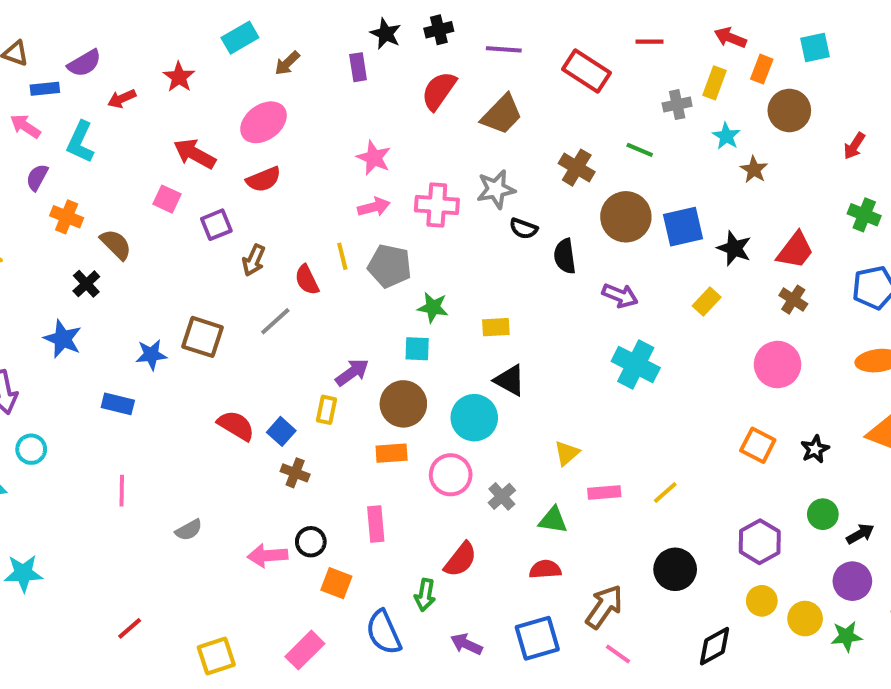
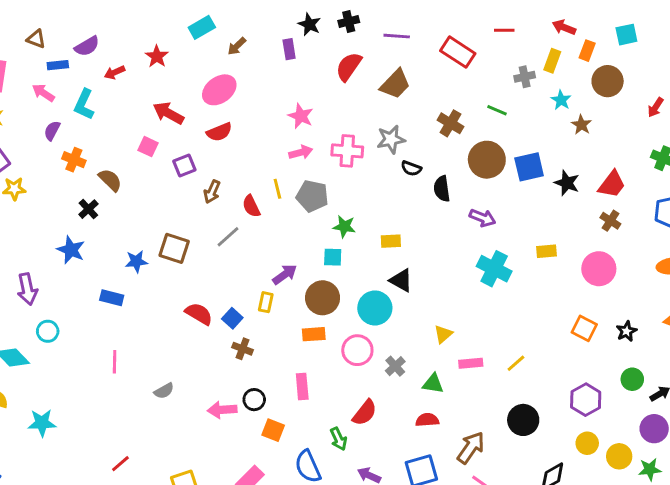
yellow rectangle: (707, 301) -> (546, 251), moved, turned 42
green arrow: (425, 595) -> (339, 439), turned -35

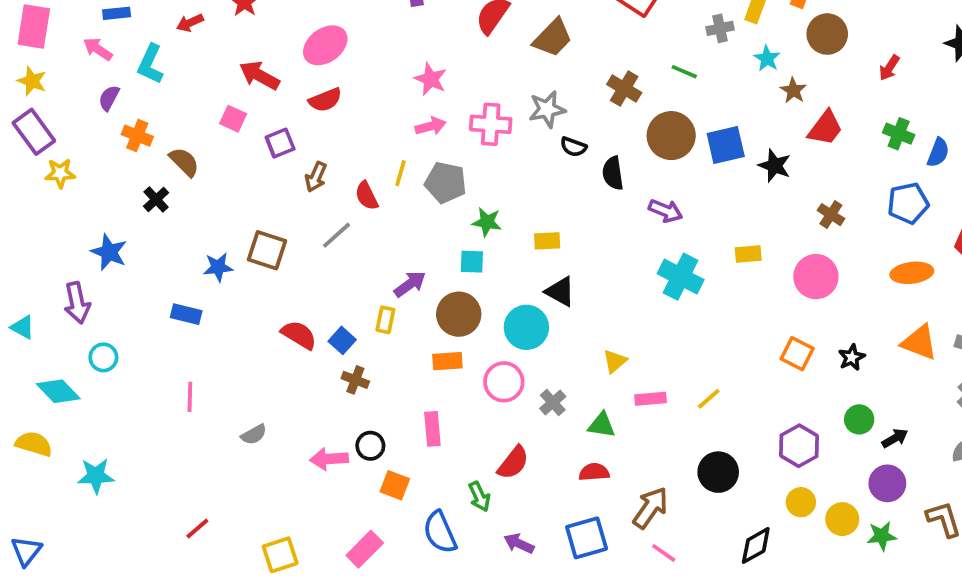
red trapezoid: (612, 184) -> (825, 128), moved
yellow line: (277, 189) -> (400, 173), turned 30
blue star: (71, 250) -> (109, 252), moved

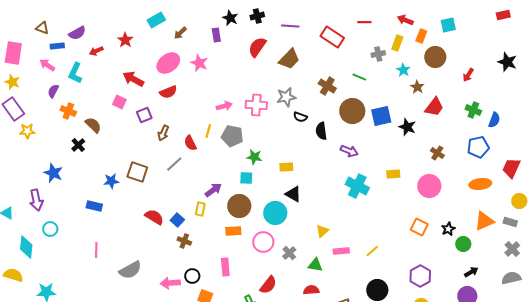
pink star: (431, 79) -> (199, 63), moved
orange triangle: (919, 342) -> (484, 221), turned -45
cyan diamond: (58, 391) -> (26, 247), turned 50
green circle: (859, 419) -> (463, 244), moved
gray semicircle: (254, 434) -> (130, 270), size x1.6

